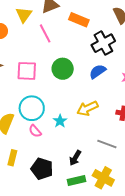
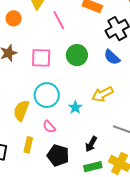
blue semicircle: (98, 71) -> (112, 57), turned -102
pink semicircle: (35, 131) -> (49, 127), moved

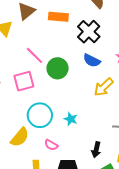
pink line: (59, 20) -> (34, 55), moved
yellow arrow: (102, 94) -> (104, 87), moved
yellow semicircle: (21, 111) -> (20, 137), turned -145

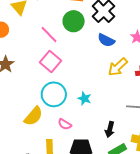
green circle: (58, 68) -> (74, 21), moved
pink square: (24, 81) -> (51, 62), moved, turned -35

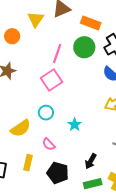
pink line: (49, 34) -> (57, 54), turned 48
cyan circle: (54, 94) -> (46, 113), size x0.6

